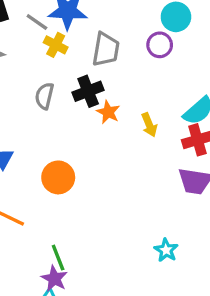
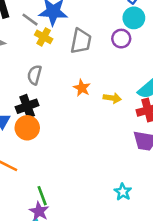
black cross: (88, 91) -> (27, 106), moved
yellow arrow: (149, 125) -> (112, 98), turned -60
orange circle: (58, 177) -> (27, 128), moved

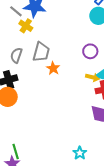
purple circle: (121, 39) -> (90, 51), moved
gray trapezoid: (81, 41) -> (41, 52), moved
yellow arrow: (112, 98) -> (93, 77), moved

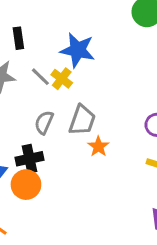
gray line: (16, 11) -> (40, 77), moved

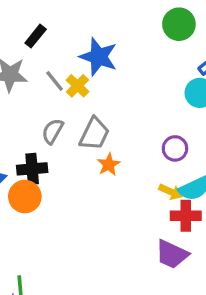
black rectangle: (18, 38) -> (36, 36), turned 40

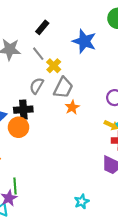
black rectangle: (36, 36) -> (42, 27), moved
blue star: (98, 57) -> (84, 41), moved
yellow cross: (78, 86) -> (54, 66), moved

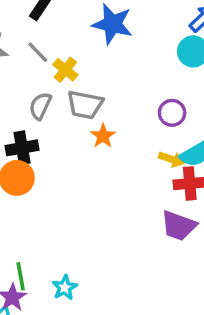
gray trapezoid: (63, 88) -> (85, 105), turned 80
cyan star: (82, 202) -> (65, 288), moved

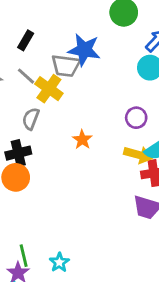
yellow cross: (65, 70) -> (49, 89), size x1.4
gray trapezoid: (85, 105) -> (66, 66), moved
yellow arrow: (171, 159) -> (138, 155), size x1.4

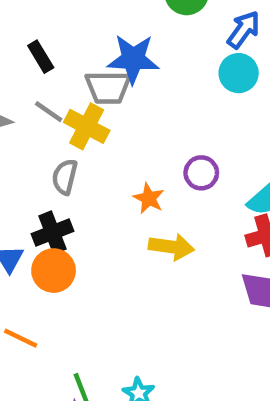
black rectangle: (26, 40) -> (41, 57), turned -54
purple circle: (136, 118) -> (201, 173), moved
yellow arrow: (138, 155) -> (171, 247), moved

